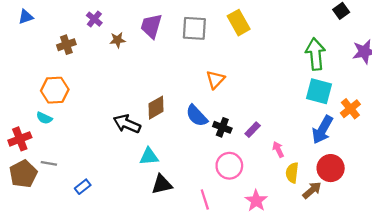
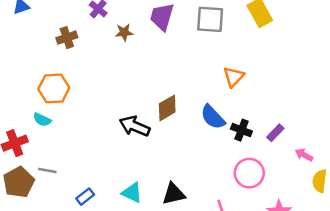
pink arrow: (278, 149) -> (304, 155), turned -35
cyan triangle: (149, 156) -> (132, 193), moved, turned 30

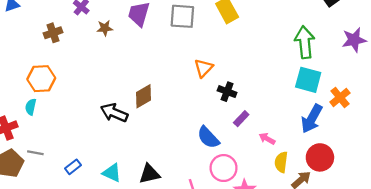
blue semicircle: (213, 117) -> (208, 137), moved
cyan semicircle: (42, 120) -> (31, 107), turned 77
black cross: (241, 130) -> (227, 92), moved
pink circle: (249, 173) -> (224, 168), moved
blue rectangle: (85, 197) -> (73, 167), moved

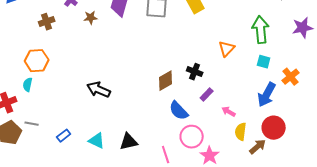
orange triangle: (204, 68) -> (227, 49), moved
cyan square: (308, 80) -> (264, 62), size x0.6
brown diamond: (144, 96) -> (166, 81), moved

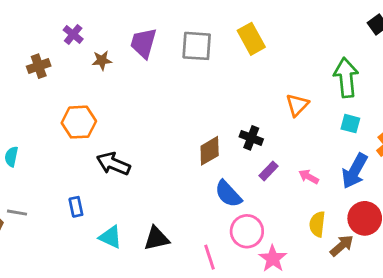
orange hexagon: (37, 61) -> (79, 122), moved
pink arrow: (229, 112) -> (309, 177), moved
blue rectangle: (64, 136) -> (76, 207), moved, turned -64

